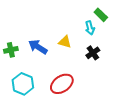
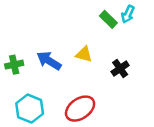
green rectangle: (101, 15) -> (108, 19), moved
cyan arrow: (90, 28) -> (128, 14), moved, turned 40

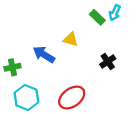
yellow triangle: (84, 54) -> (71, 39), moved
green cross: (14, 65) -> (12, 67), moved

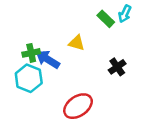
green cross: (12, 67) -> (31, 53), moved
cyan hexagon: (26, 98) -> (29, 78), moved

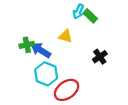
cyan arrow: (125, 14) -> (78, 12), moved
cyan hexagon: (29, 78) -> (46, 74), moved

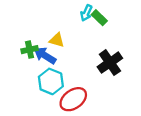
yellow triangle: (65, 36) -> (57, 40), moved
black cross: (100, 57) -> (110, 63), size x1.5

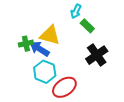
green rectangle: (99, 18) -> (87, 26), moved
yellow triangle: (57, 40) -> (50, 35), size x1.5

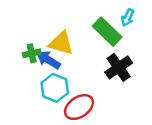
cyan arrow: (76, 11) -> (128, 18), moved
green rectangle: (87, 26) -> (107, 32), size x1.6

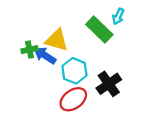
black cross: (119, 67) -> (109, 84), moved
cyan hexagon: (55, 88) -> (74, 71), moved

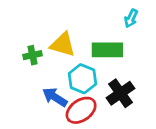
green rectangle: (99, 29) -> (107, 50), moved, turned -44
blue arrow: (45, 55) -> (55, 97), moved

